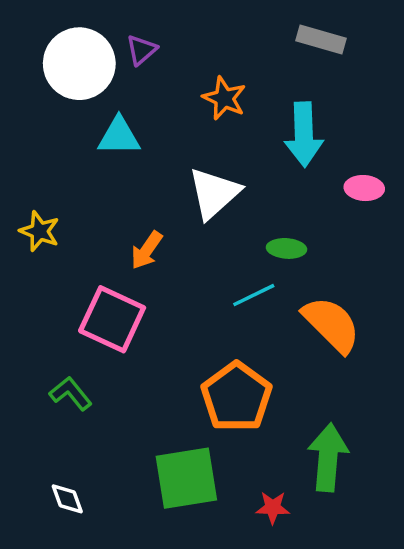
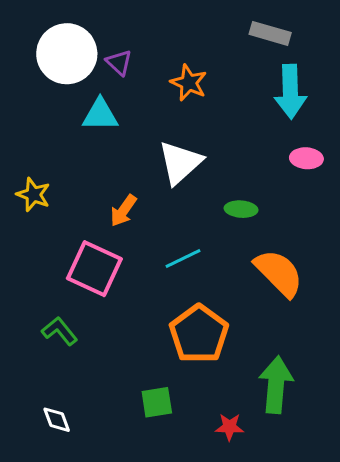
purple triangle: (141, 50) -> (119, 62), moved, turned -36
cyan arrow: (304, 134) -> (290, 91), moved
cyan line: (254, 295) -> (183, 258), moved
green square: (186, 478) -> (157, 402), size x0.6

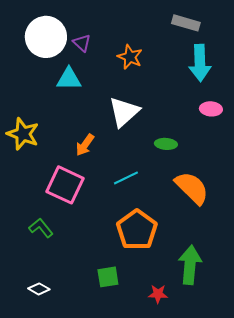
yellow star: (33, 195) -> (23, 134), size x1.4
white diamond: (57, 420) -> (39, 289), turned -40

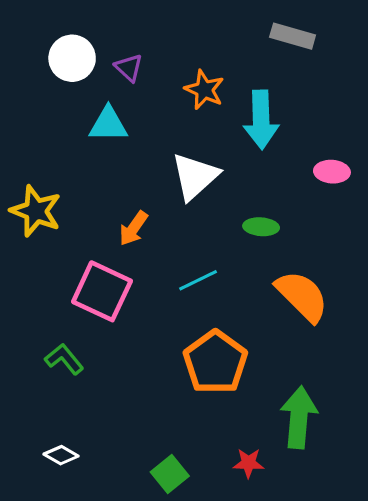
white circle: (46, 37) -> (72, 58), size x0.7
cyan arrow: (200, 63) -> (261, 120), moved
green square: (108, 277) -> (170, 474), moved, turned -30

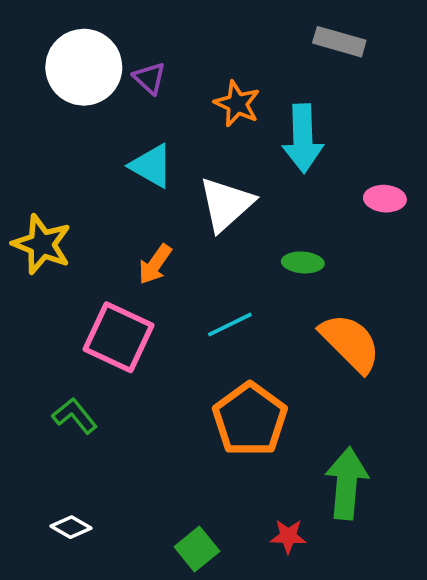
white circle: (72, 58) -> (84, 67), size x1.4
cyan triangle: (108, 124) -> (151, 166), moved, turned 30

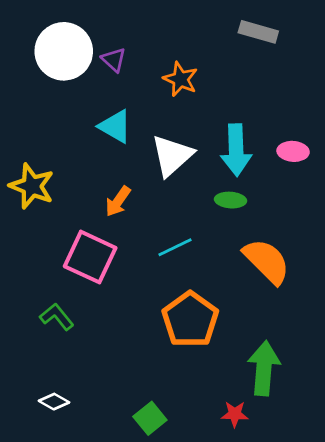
cyan arrow: (303, 138) -> (236, 150), moved
red star: (288, 536) -> (235, 414), moved

